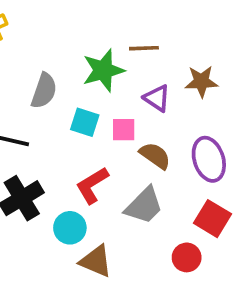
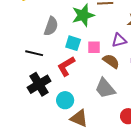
purple triangle: (157, 98) -> (119, 40), moved, turned -49
red L-shape: (92, 185) -> (66, 66), moved
gray trapezoid: (144, 206) -> (105, 88), turned 95

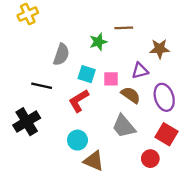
green star: (83, 15) -> (98, 42), size x0.7
black cross: (39, 84) -> (27, 122), moved

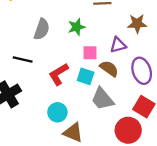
green star: (98, 42) -> (77, 27), moved
cyan square: (87, 74) -> (86, 76), moved
red circle: (150, 159) -> (128, 130), size x1.5

